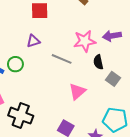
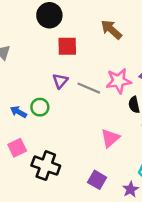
purple triangle: (33, 41) -> (60, 81), turned -32
gray line: (62, 59) -> (89, 88), moved

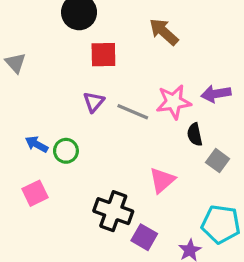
green circle: (40, 107) -> (66, 151), moved
black cross: (46, 166) -> (113, 211), moved

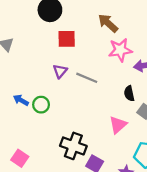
pink star: (174, 102) -> (120, 50), moved
pink triangle: (162, 180) -> (118, 125), moved
pink square: (35, 193) -> (20, 158), moved, turned -30

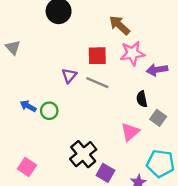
red square: (67, 39) -> (97, 56), moved
black cross: (73, 146) -> (83, 154), turned 30

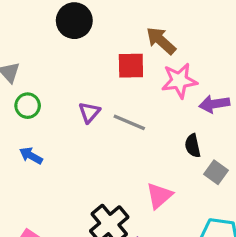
red square: (97, 56) -> (131, 66), moved
green circle: (49, 111) -> (28, 106), moved
pink triangle: (130, 132) -> (159, 196), moved

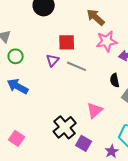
red square: (131, 66) -> (67, 42), moved
blue arrow: (31, 156) -> (18, 86), size x1.5

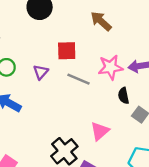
pink star: (107, 41) -> (110, 67), moved
purple triangle: (53, 60) -> (41, 72), moved

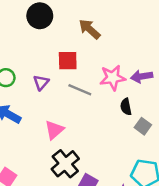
brown arrow: (101, 21) -> (90, 29), moved
pink triangle: (100, 131) -> (54, 130), moved

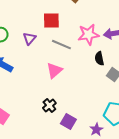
pink triangle: (54, 130) -> (54, 71), moved
black cross: (65, 164) -> (49, 106), size x0.6

